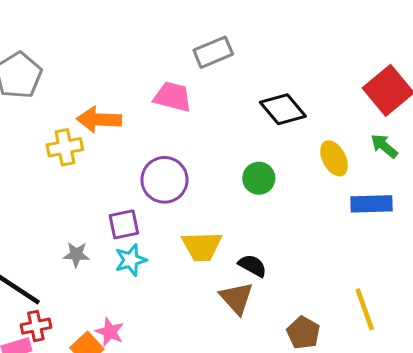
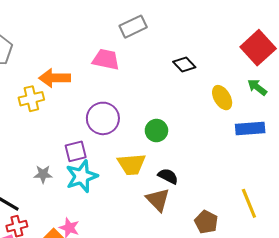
black diamond: (283, 109) -> (184, 65), size x0.7
green circle: (259, 178) -> (156, 131), moved
cyan star: (131, 260) -> (82, 176), size x1.4

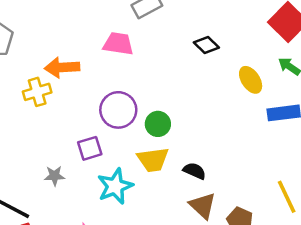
green circle: (156, 131) -> (158, 124), moved
cyan star: (82, 176) -> (115, 186), moved
brown triangle: (158, 200) -> (203, 206), moved

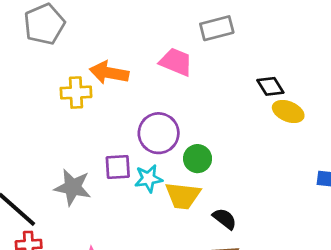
yellow ellipse: (251, 80) -> (288, 112), moved, turned -48
gray star: (54, 176) -> (73, 187), size x1.6
cyan star: (115, 186) -> (149, 179), moved, size x0.7

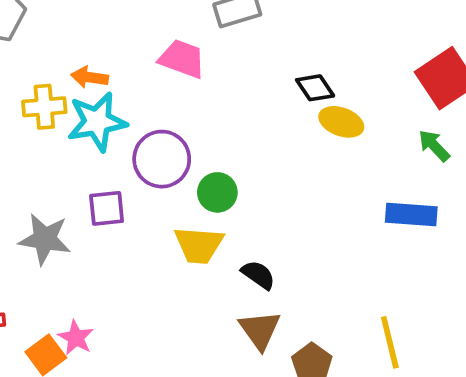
orange arrow: (109, 73) -> (90, 77), size x0.7
cyan star: (149, 179) -> (97, 122), moved, size x1.5

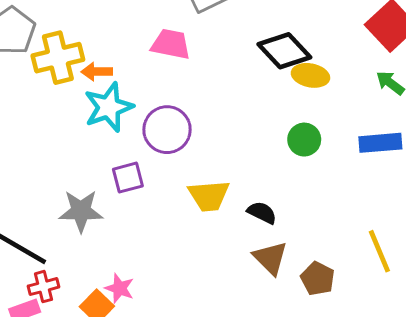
black diamond: (315, 88) -> (284, 51), size x1.6
yellow cross: (44, 107) -> (58, 58), moved, size x1.4
green circle: (217, 192) -> (304, 140), moved

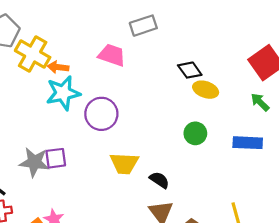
black diamond: (284, 51) -> (190, 70), size x0.7
yellow cross: (58, 58) -> (33, 54), turned 36
purple square: (128, 178) -> (56, 158), moved

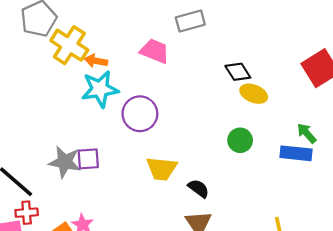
green arrow: (260, 102) -> (307, 133), moved

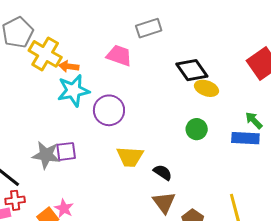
black diamond: (238, 72) -> (192, 70), size x1.4

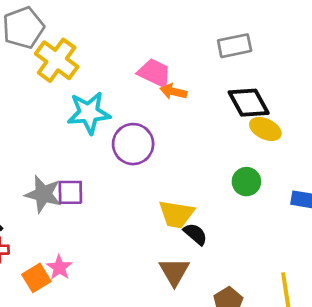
gray rectangle: (149, 28) -> (235, 46), moved
orange arrow: (69, 66) -> (173, 92), moved
yellow trapezoid: (130, 157) -> (176, 214), moved
brown triangle: (164, 202) -> (174, 272), moved

